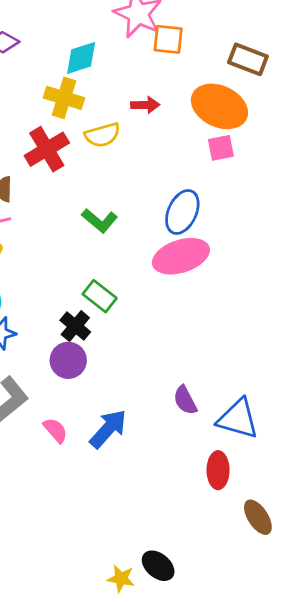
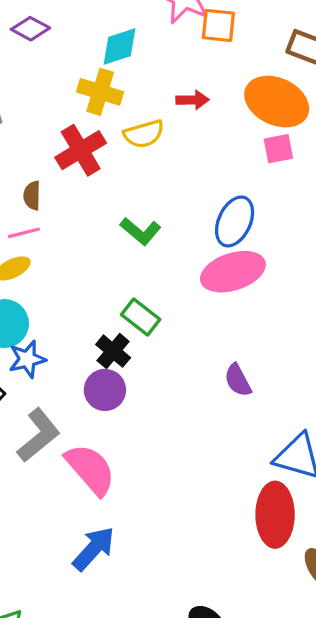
purple semicircle: (185, 400) -> (238, 380), moved
blue arrow: (108, 429) -> (94, 549), moved
pink semicircle: (55, 430) -> (90, 469), size x1.8
red ellipse: (218, 470) -> (275, 515), size x1.5

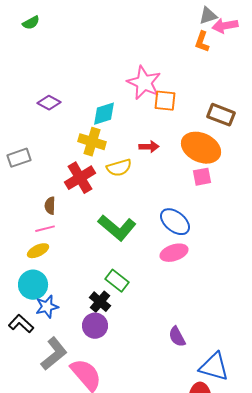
blue ellipse: (235, 221) -> (175, 222), turned -76
green L-shape: (141, 231) -> (117, 228), size x1.5
pink ellipse: (233, 272) -> (174, 253), size x0.7
purple semicircle: (238, 380) -> (177, 337), moved

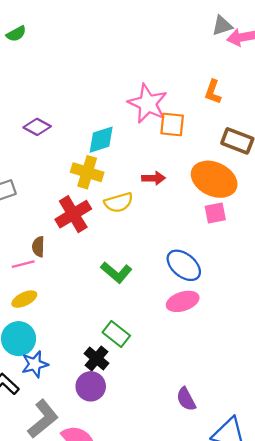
orange L-shape: (202, 42) -> (213, 92), moved
green L-shape: (117, 228) -> (116, 272), size x0.7
pink line: (45, 229) -> (23, 264), moved

